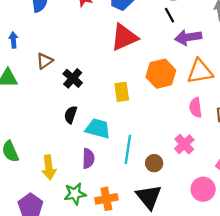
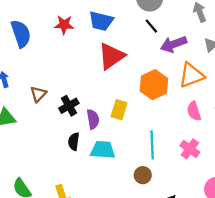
black cross: (73, 78) -> (69, 106), turned 30
yellow rectangle: (122, 92) -> (119, 110), turned 36
cyan line: (128, 149) -> (152, 145), moved
purple semicircle: (88, 158) -> (93, 119), moved
brown circle: (154, 163) -> (143, 175), moved

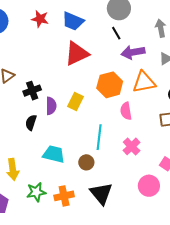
pink semicircle: (194, 111) -> (126, 111), moved
cyan trapezoid: (103, 150) -> (54, 154), moved

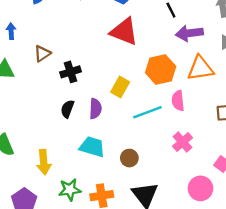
red triangle: (77, 53) -> (124, 31), turned 44
purple semicircle: (51, 106) -> (95, 109), moved
cyan line: (99, 137) -> (147, 112), moved, turned 60

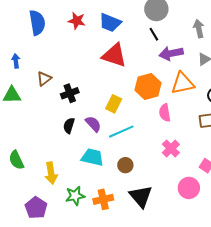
purple semicircle: (95, 109) -> (93, 124), turned -42
cyan line: (147, 112) -> (121, 132), moved

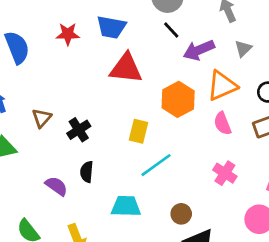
pink semicircle: (165, 113) -> (223, 123), moved
purple semicircle: (93, 124) -> (56, 186), moved
brown circle: (125, 165) -> (181, 214), moved

